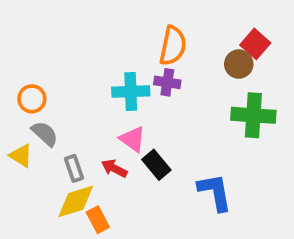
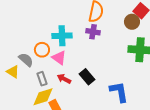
cyan cross: (131, 92) -> (62, 36), moved
orange circle: (32, 99) -> (42, 50), moved
pink triangle: (133, 139) -> (59, 58), moved

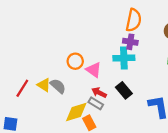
cyan cross: (62, 36) -> (124, 58), moved
gray semicircle: (26, 60) -> (58, 86), moved
gray rectangle: (42, 79) -> (96, 103), moved, turned -40

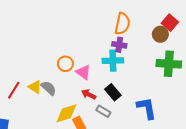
gray rectangle: (96, 103) -> (103, 111), moved

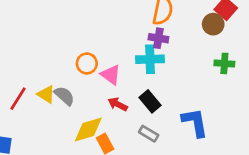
green cross: (169, 64) -> (224, 63), size x0.6
gray rectangle: (103, 111) -> (149, 134), moved

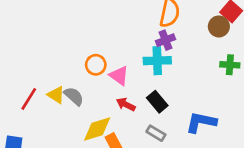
purple cross: (158, 38) -> (166, 40), turned -30
blue L-shape: (195, 122) -> (201, 122), turned -68

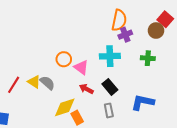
purple cross: (166, 40) -> (125, 35), moved
green cross: (230, 65) -> (148, 58), moved
gray rectangle: (156, 133) -> (109, 110), turned 48

